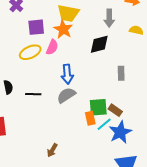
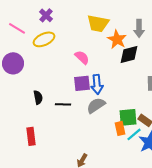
purple square: (36, 27) -> (82, 83), moved
orange star: (63, 29) -> (117, 39), moved
pink semicircle: (52, 47) -> (82, 57), turned -70
yellow ellipse: (30, 52) -> (44, 39), moved

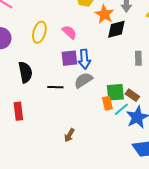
yellow ellipse: (44, 39) -> (39, 32), moved, turned -50
black semicircle: (38, 97) -> (25, 72), size x1.5
black line: (63, 104) -> (55, 87), moved

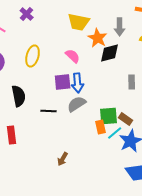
pink semicircle: (69, 32) -> (73, 56), moved

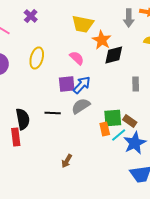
gray arrow: (120, 27) -> (129, 18), moved
blue arrow: (78, 83) -> (82, 85), turned -132
black semicircle: (19, 96) -> (23, 119), moved

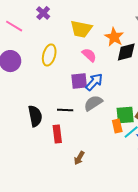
yellow trapezoid: (83, 24) -> (81, 29), moved
red rectangle: (16, 137) -> (57, 134), moved

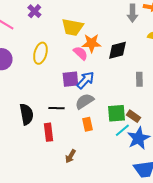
orange star: (114, 37) -> (91, 43), moved, turned -30
orange rectangle: (117, 126) -> (87, 124), moved

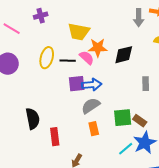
purple cross: (34, 11) -> (41, 16), turned 32
blue arrow: (85, 80) -> (92, 85), turned 42
black line: (56, 108) -> (68, 61), moved
cyan line: (122, 130) -> (126, 149), moved

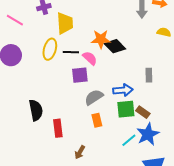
yellow trapezoid: (79, 32) -> (65, 23), moved, turned -105
black diamond: (124, 55) -> (115, 46), moved, turned 60
pink semicircle: (87, 58) -> (90, 58), moved
blue arrow: (92, 85) -> (123, 90), moved

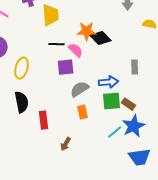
yellow ellipse: (50, 49) -> (22, 68), moved

